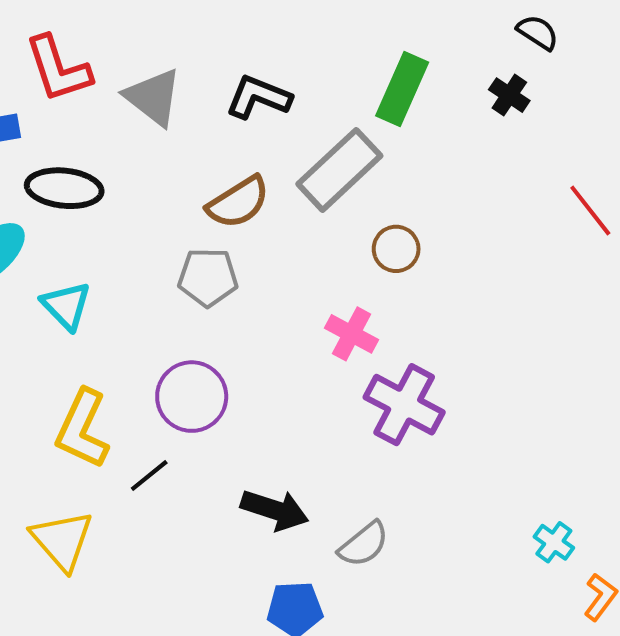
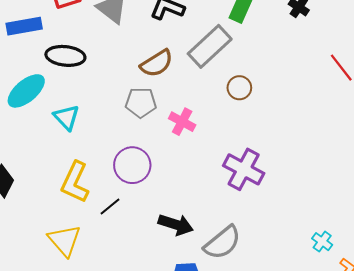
pink cross: (352, 334) -> (182, 122), moved
gray semicircle: (364, 544) -> (222, 243), size x1.4

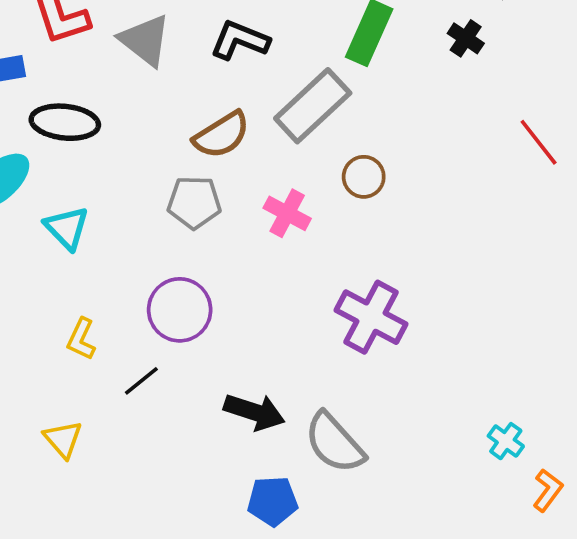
pink cross: (182, 122) -> (287, 213), moved
yellow L-shape: (75, 182) -> (81, 339), size x0.6
yellow triangle: (64, 240) -> (63, 439), size x0.7
gray semicircle: (222, 243) -> (335, 443), turned 87

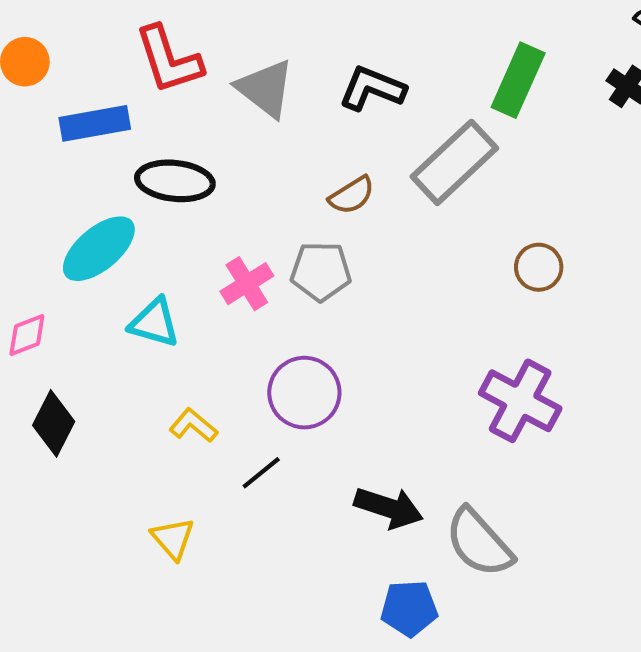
brown semicircle: (222, 135) -> (352, 195), size x0.7
brown circle: (364, 177) -> (539, 267), moved
pink cross: (287, 213) -> (247, 284), moved, turned 30
cyan triangle: (67, 228) -> (154, 323), moved, turned -30
yellow L-shape: (81, 339) -> (193, 425), turned 105

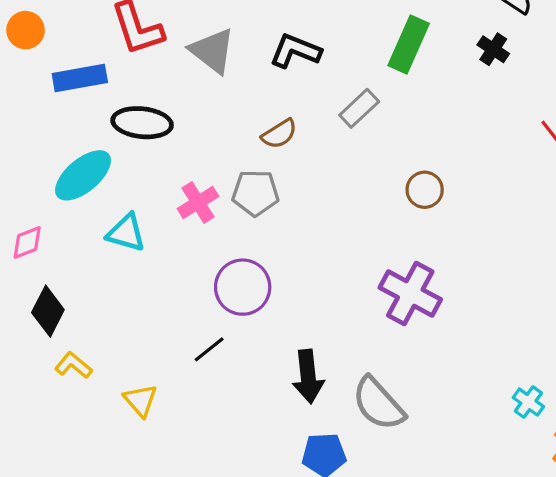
gray rectangle: (454, 162) -> (359, 108), size x0.6
yellow L-shape: (193, 425) -> (73, 365), moved
black arrow: (389, 508) -> (308, 377), turned 66

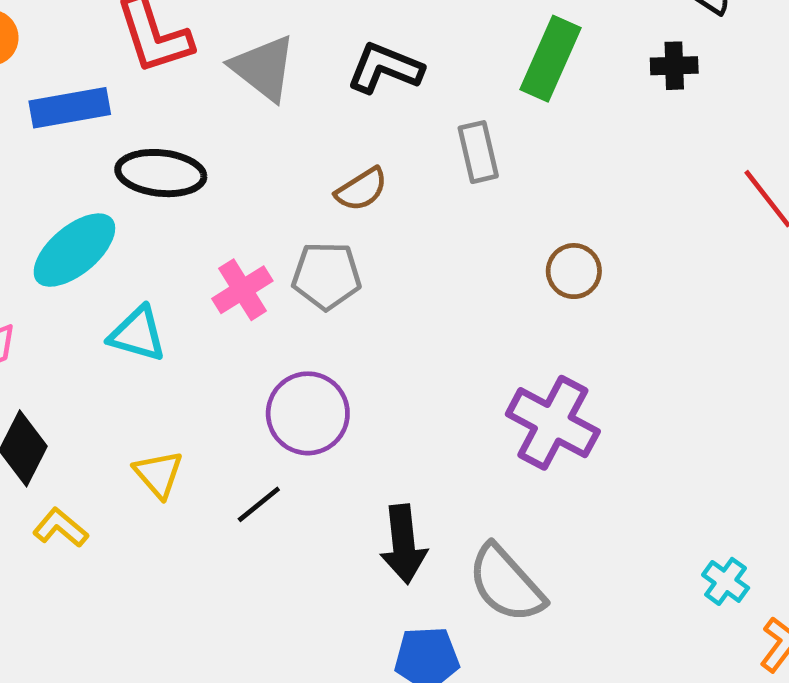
black cross: (493, 49) -> (674, 66), turned -36
gray rectangle: (359, 108) -> (478, 152), turned -60
yellow triangle: (140, 400) -> (158, 474), moved

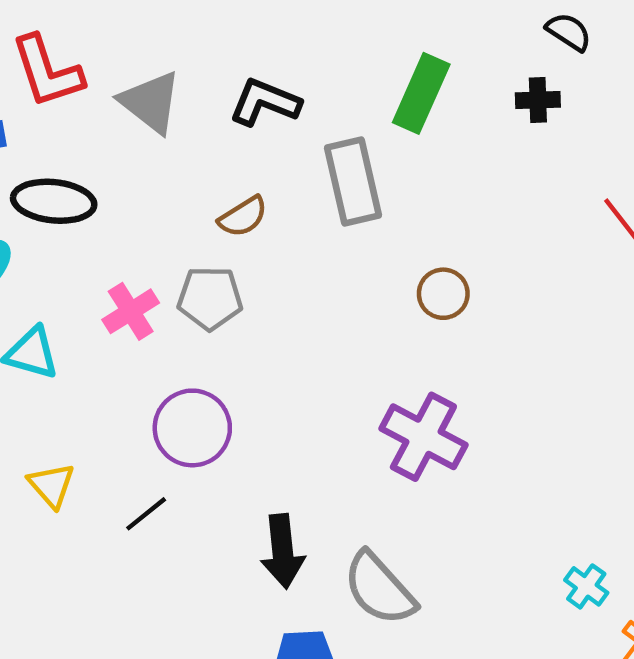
gray rectangle: (478, 152) -> (353, 181), size x1.5

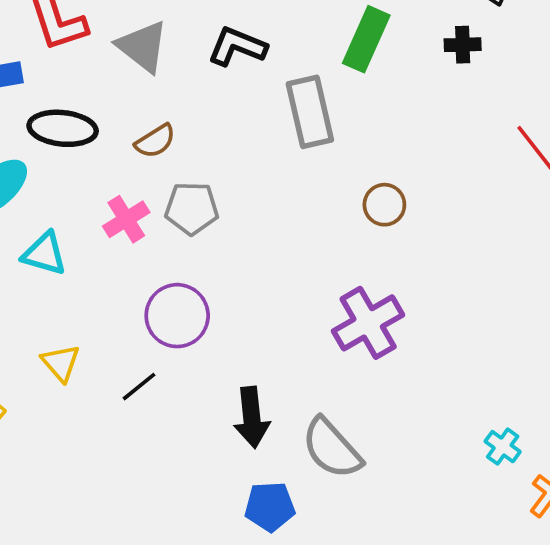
brown semicircle: (243, 217) -> (155, 141), moved
purple cross: (423, 437) -> (368, 323), turned 32

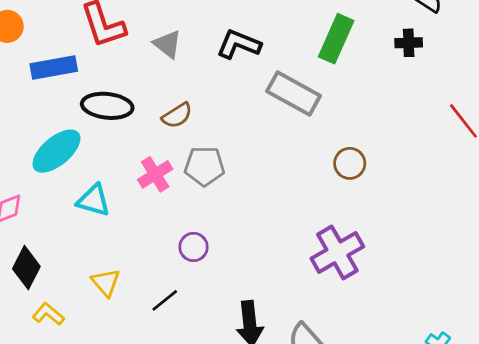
gray triangle: (143, 46) -> (167, 44), size x0.7
gray rectangle: (310, 112) -> (294, 94), turned -48
purple circle: (177, 316) -> (194, 247), size x0.6

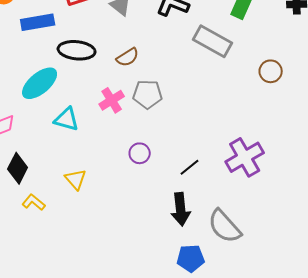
brown circle: (350, 163) -> (271, 71), moved
black line: (165, 300) -> (190, 167), moved

